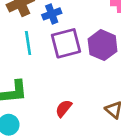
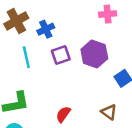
purple square: (66, 43) -> (61, 55), size x0.7

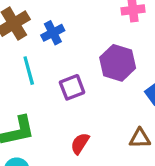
purple square: (61, 55) -> (72, 87), moved
brown triangle: (109, 112) -> (140, 138), turned -35

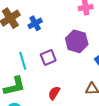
cyan line: (29, 71) -> (23, 61), moved

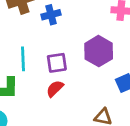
red semicircle: (54, 93) -> (55, 89), moved

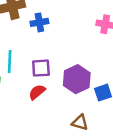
purple hexagon: (99, 51) -> (77, 79), moved

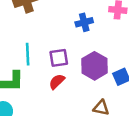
blue cross: (39, 22) -> (84, 22), moved

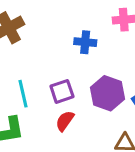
blue cross: (84, 22) -> (85, 42), turned 30

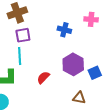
purple square: (62, 91) -> (23, 35), moved

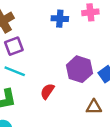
blue cross: (64, 30) -> (60, 19), moved
cyan line: (20, 56) -> (15, 71), turned -54

